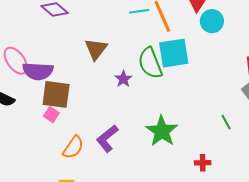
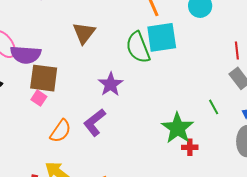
purple star: (123, 79) -> (111, 84), moved, size x1.4
green star: (162, 131) -> (178, 128), moved

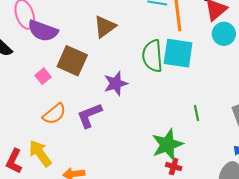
brown square: (44, 78) -> (72, 61), moved
green line: (214, 107) -> (197, 113), moved

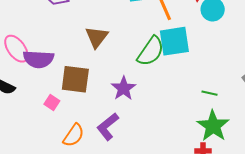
green semicircle: (152, 56) -> (151, 51), turned -124
green line: (197, 113) -> (209, 93), turned -49
green star: (167, 145) -> (213, 126), moved

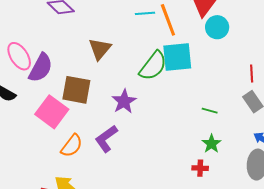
purple semicircle: (38, 59) -> (41, 68), turned -68
pink square: (52, 102) -> (52, 112), size x2.0
green star: (213, 126) -> (211, 144), size x0.6

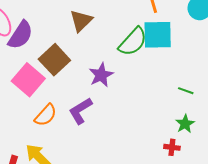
brown square: (76, 90) -> (54, 60), turned 32

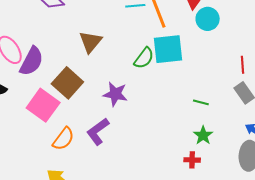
green semicircle: (133, 42) -> (144, 58), size x0.7
purple star: (101, 75) -> (115, 94), turned -30

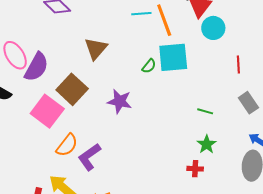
green semicircle: (144, 58) -> (149, 66), size x0.7
red line: (243, 65) -> (238, 65), moved
purple L-shape: (98, 132) -> (89, 157), moved

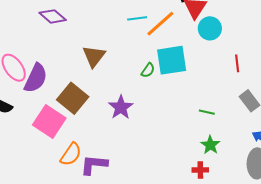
orange line: (164, 20) -> (160, 24), turned 72
purple star: (120, 101) -> (121, 107), turned 30
purple L-shape: (89, 157) -> (94, 165), turned 44

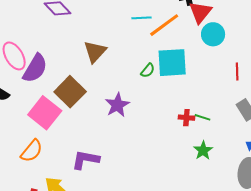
orange semicircle: (71, 154) -> (32, 151), moved
red cross: (200, 170) -> (186, 118), moved

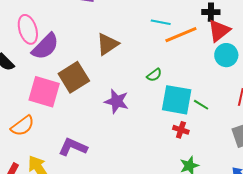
cyan square: (172, 63) -> (177, 100), moved
purple star: (117, 105) -> (117, 101), turned 30
pink square: (45, 113) -> (44, 92), turned -36
green line: (203, 117) -> (201, 105), moved

